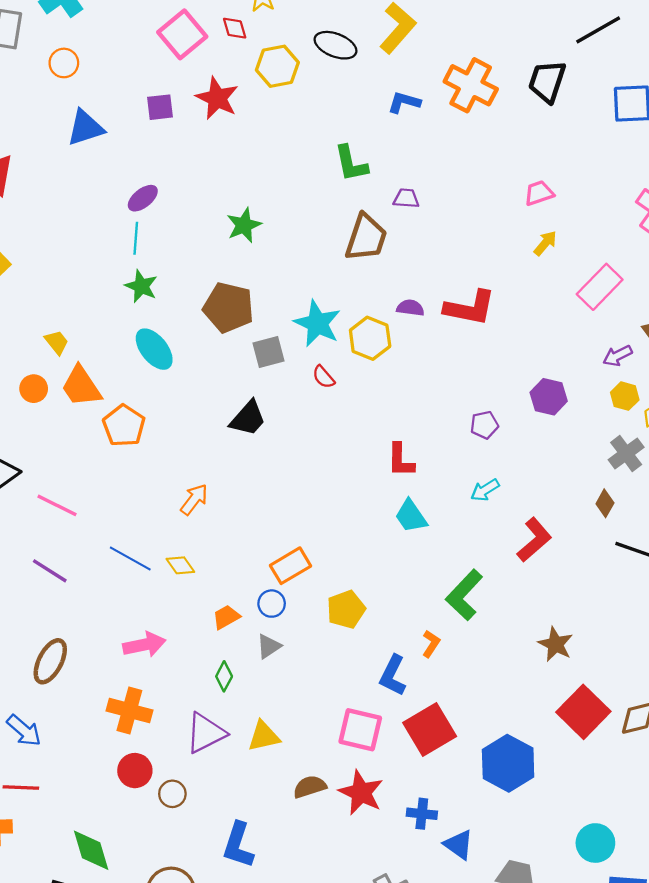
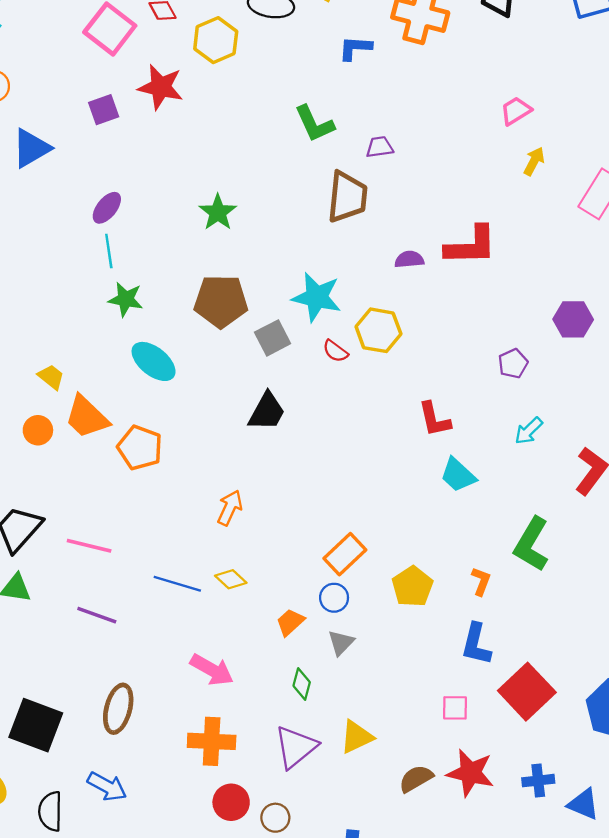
yellow hexagon: (370, 338) -> (378, 330), moved
orange L-shape: (431, 644) -> (481, 581), moved
pink arrow: (144, 645) -> (212, 670), turned 54
pink square: (360, 730) -> (455, 708), size x0.6

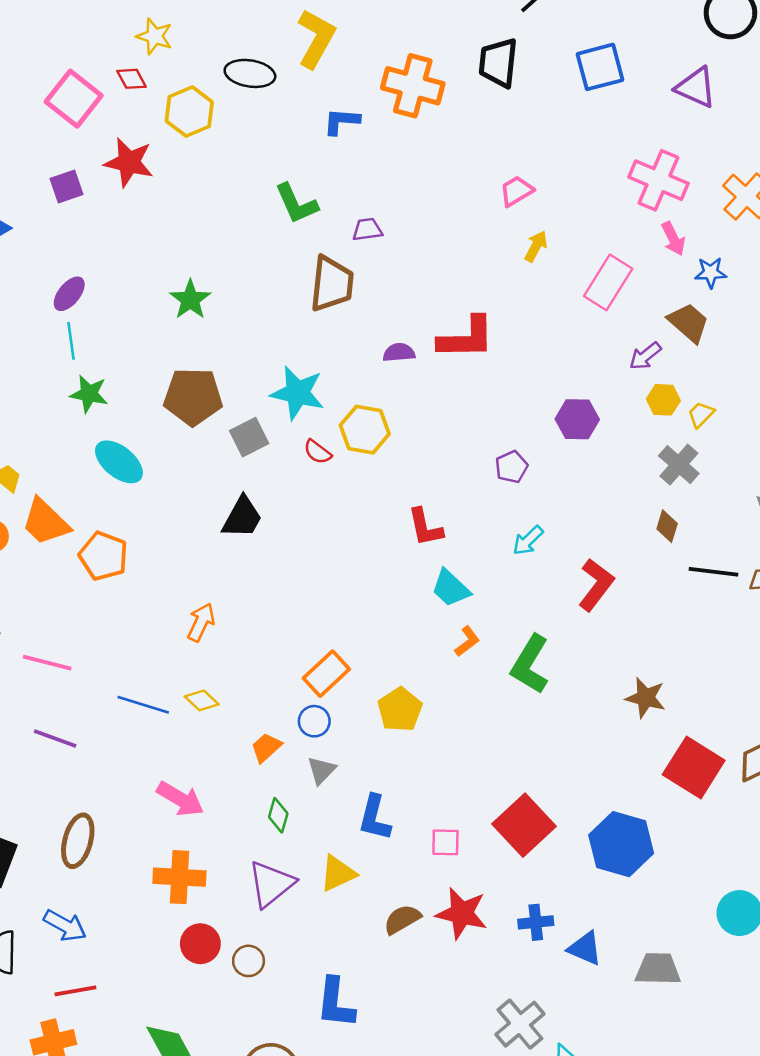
orange L-shape: (481, 581) -> (467, 641), moved, turned 32
blue L-shape: (476, 644) -> (375, 818), moved

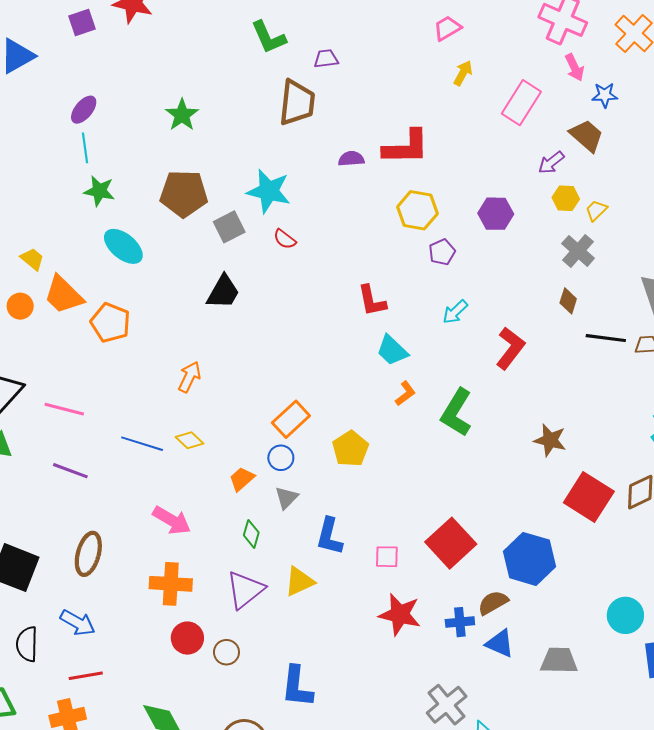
yellow hexagon: (365, 430) -> (417, 210), moved
brown semicircle: (402, 919) -> (493, 603), moved

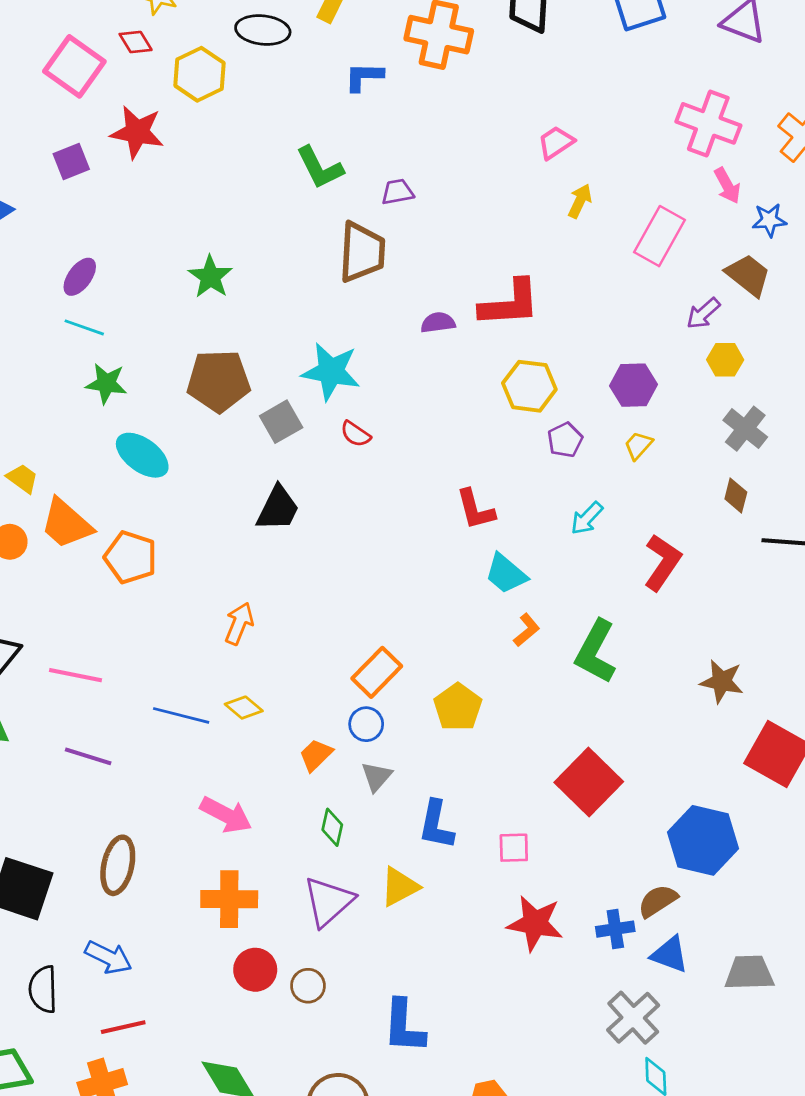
cyan line: (85, 148) -> (84, 327), turned -60
yellow trapezoid: (596, 210) -> (638, 445), moved
red square: (451, 543) -> (589, 782), moved
gray cross: (447, 705) -> (633, 1018), moved

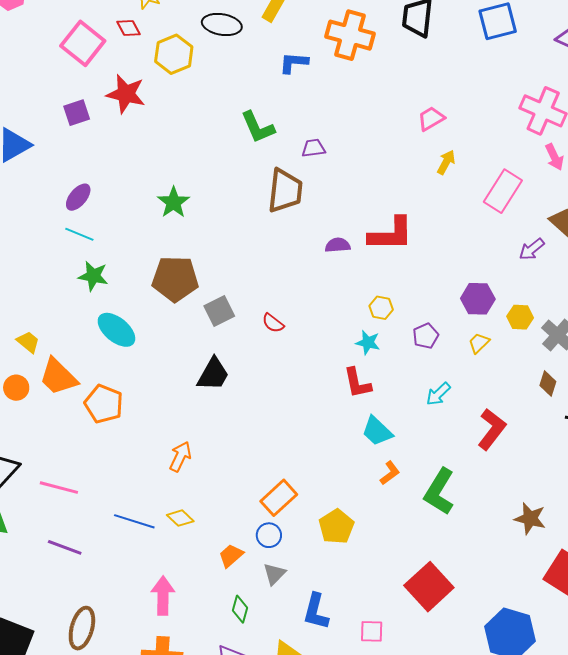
yellow hexagon: (725, 360) -> (520, 317), moved
cyan star: (331, 371) -> (368, 343), moved, size x0.6
yellow hexagon: (529, 386) -> (381, 308), moved, size x0.6
pink arrow: (226, 815) -> (163, 596), turned -120

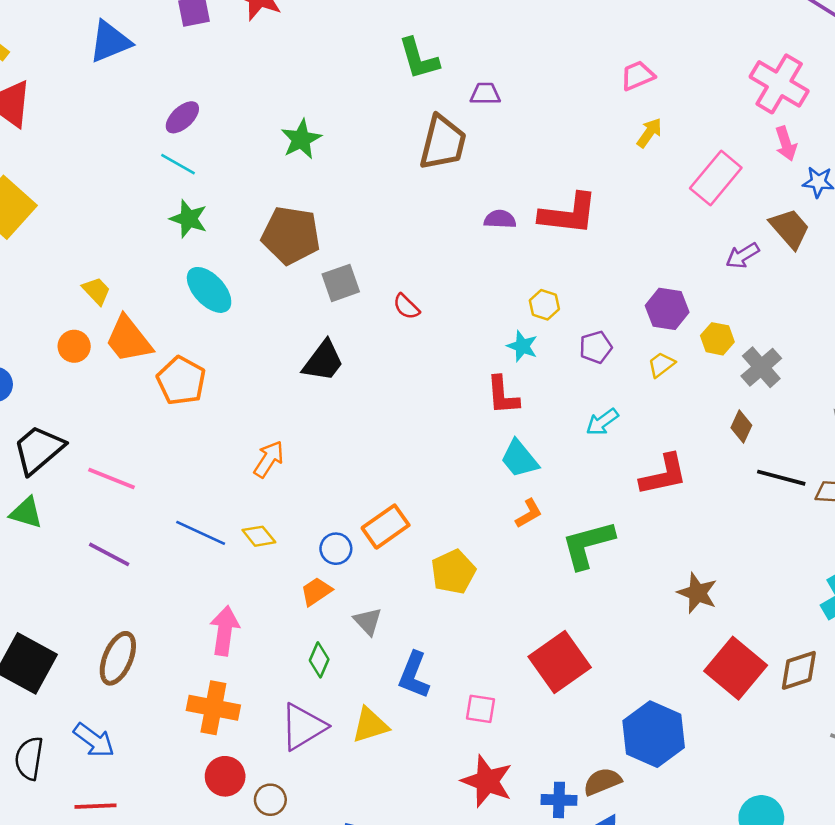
red L-shape: (492, 429) -> (664, 475), turned 33
green L-shape: (439, 492) -> (588, 545), turned 36
blue circle: (269, 535) -> (336, 549), moved
gray triangle: (274, 574) -> (368, 621), turned -35

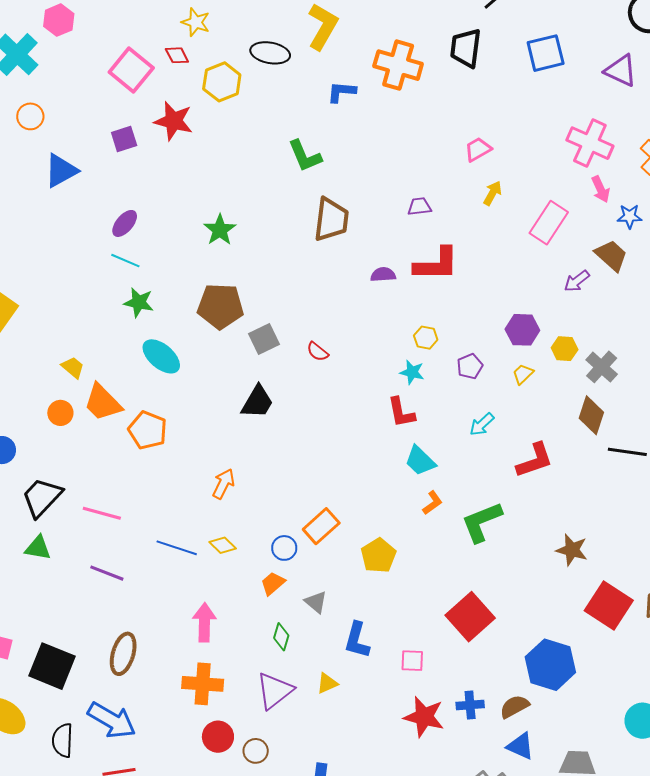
purple trapezoid: (485, 94) -> (419, 207), moved
brown diamond: (741, 426) -> (591, 415), size x1.5
yellow triangle: (370, 725) -> (327, 683), size x0.7
blue arrow: (94, 740) -> (112, 720), size x1.4
blue cross: (559, 800) -> (470, 705), moved

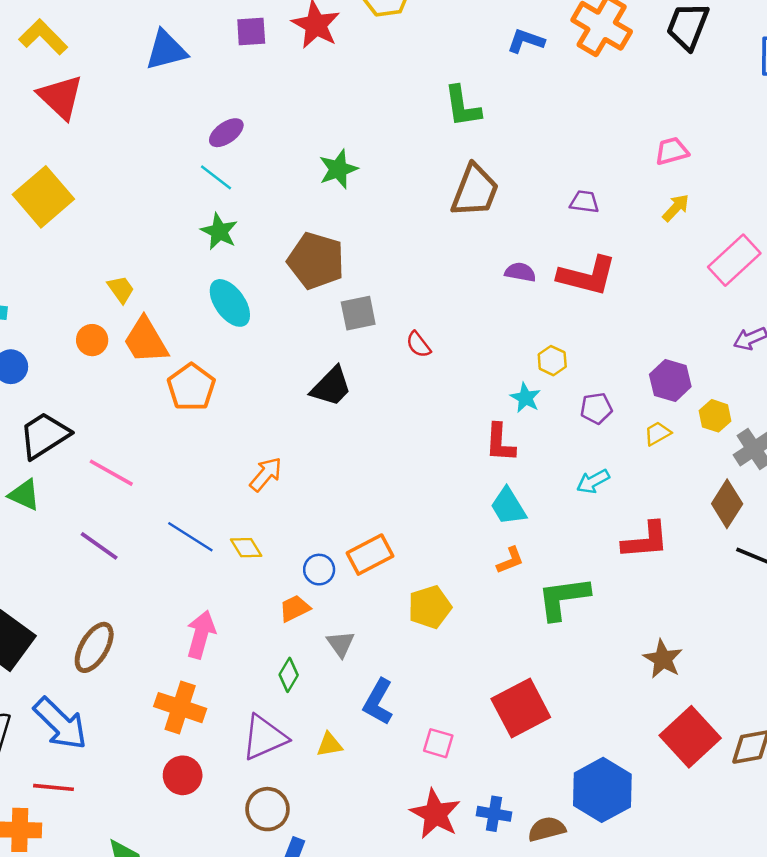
brown circle: (256, 751) -> (267, 809), moved, size x1.4

